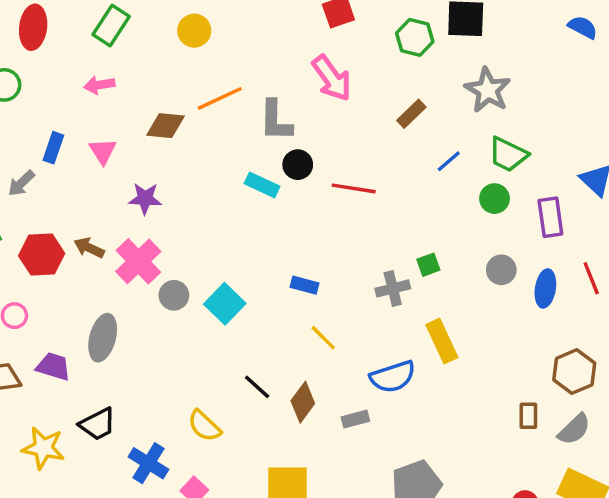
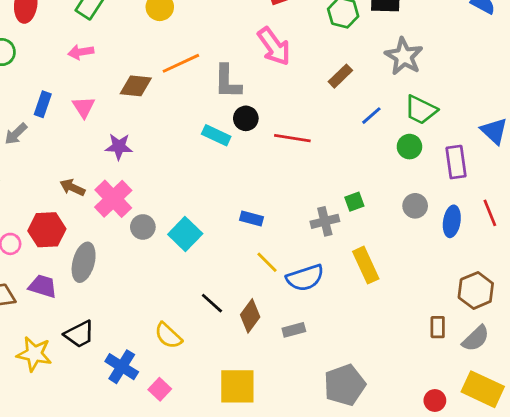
red hexagon: (42, 255) -> (47, 230), moved
blue semicircle: (393, 377) -> (305, 278), moved

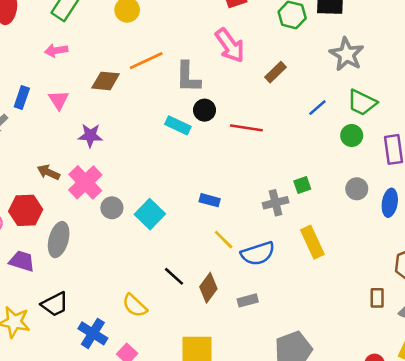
brown rectangle: (340, 76) -> (276, 72), moved

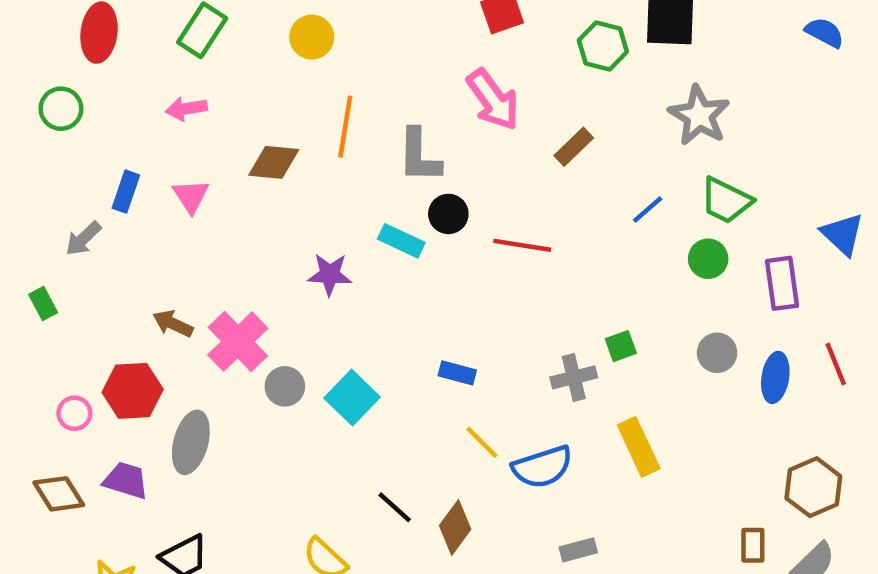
orange line: (146, 61) -> (345, 127), turned -56
purple star: (90, 135) -> (330, 274), moved
gray rectangle: (248, 300) -> (578, 550), moved

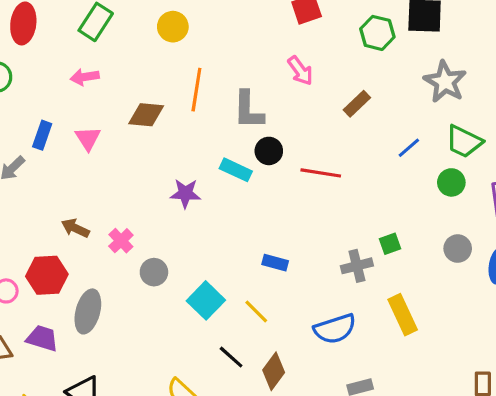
pink arrow: (493, 100) -> (300, 71), size x0.7
pink cross: (238, 342) -> (121, 241), size x0.6
cyan square: (352, 398) -> (206, 300), moved
yellow line: (482, 442) -> (256, 311), moved

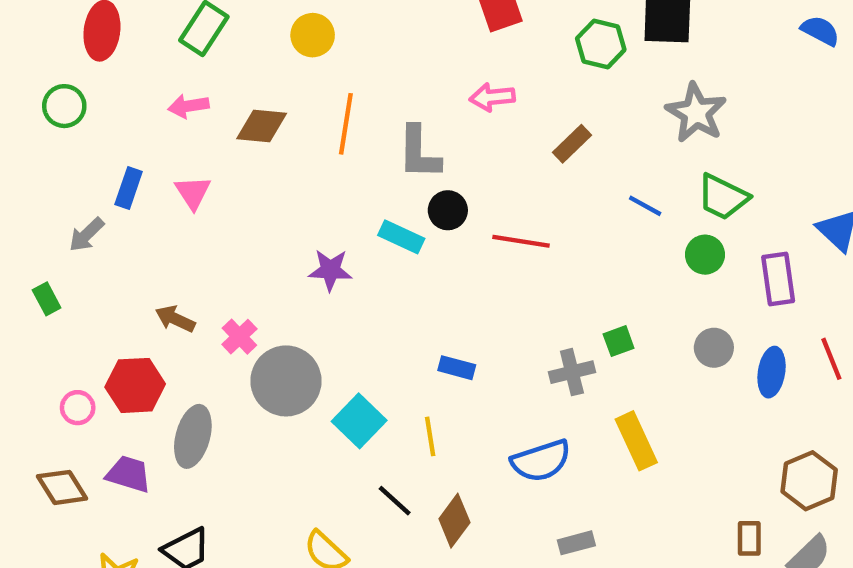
pink arrow: (300, 71) -> (492, 97), turned 120
brown diamond: (146, 115) -> (262, 126), moved
blue line: (409, 148) -> (645, 206), turned 70
gray circle: (154, 272) -> (286, 381), size x1.8
yellow line: (256, 311) -> (430, 436), turned 36

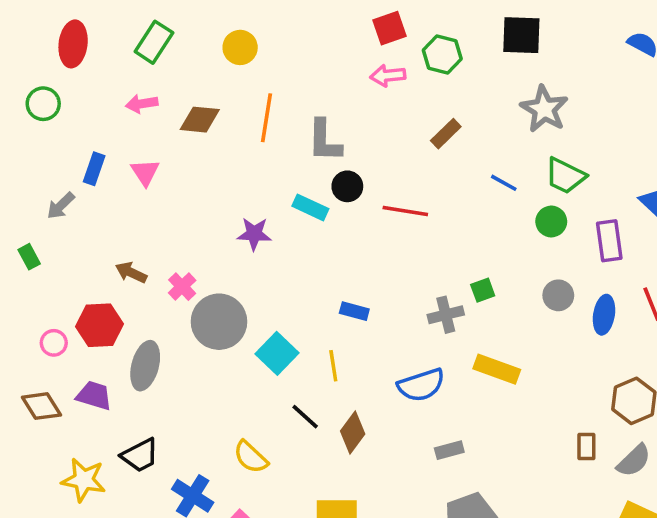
green hexagon: (601, 44) -> (442, 54), moved
pink arrow: (492, 97) -> (388, 76), moved
yellow rectangle: (636, 441) -> (497, 369), turned -45

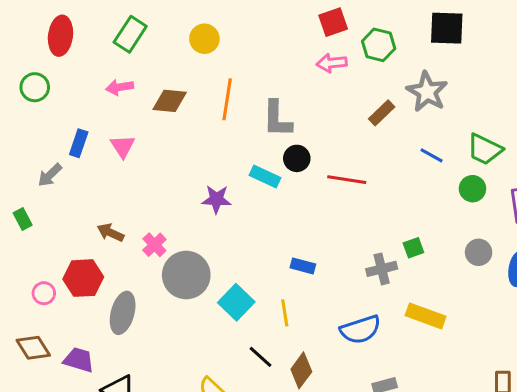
gray star: (544, 109) -> (427, 92), moved
purple trapezoid: (94, 396) -> (79, 360), moved

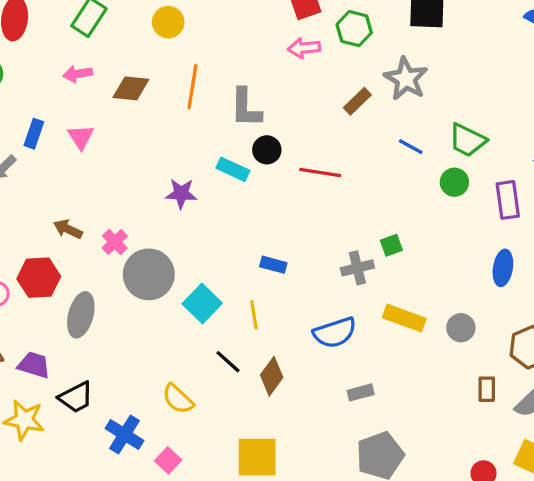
gray circle: (479, 252) -> (461, 328), moved

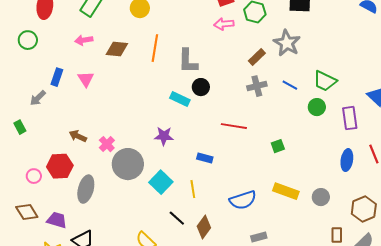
red line: (320, 172) -> (234, 126), moved
purple star: (181, 194) -> (164, 136), moved
gray cross: (357, 268) -> (257, 86), moved

